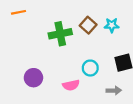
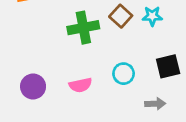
purple circle: (33, 78) -> (33, 86), moved
pink semicircle: (71, 85) -> (80, 85), moved

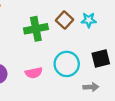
cyan circle: (124, 74) -> (67, 64), size x1.5

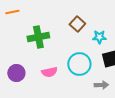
cyan star: (89, 20) -> (99, 37), moved
green cross: (36, 29) -> (38, 37), moved

